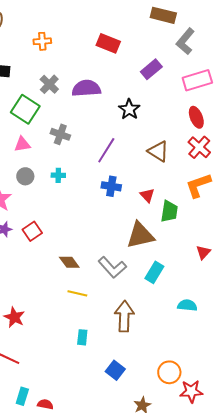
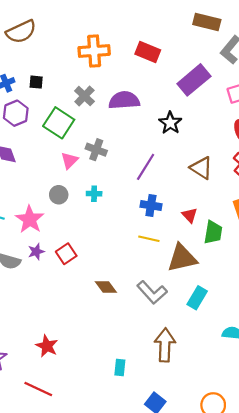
orange cross: (42, 41) -> (94, 51), moved, size x1.6
purple rectangle: (151, 69) -> (194, 80), size x1.4
pink triangle: (22, 144) -> (69, 160), moved, turned -36
yellow line: (77, 293) -> (149, 239), moved

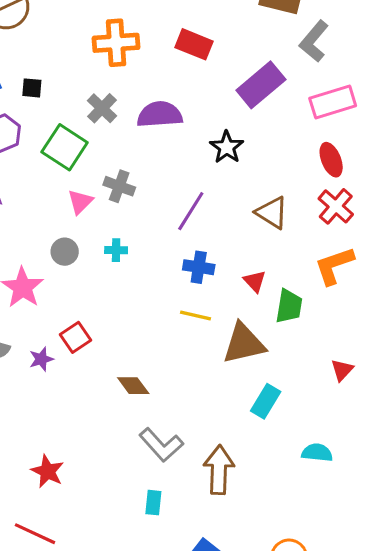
purple star: (36, 252) -> (41, 359), moved
gray L-shape: (152, 292) -> (161, 445), moved

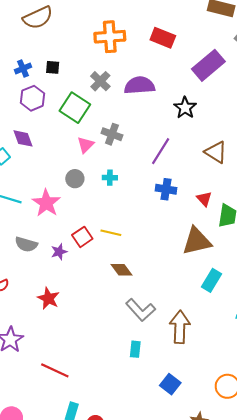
yellow line: (196, 316) -> (111, 233), moved
red star: (47, 471) -> (48, 298), moved

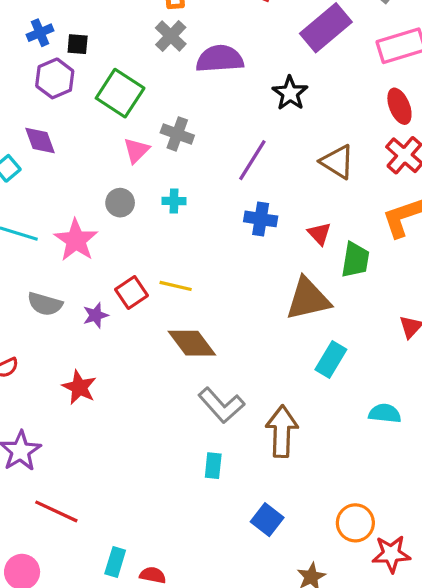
black square: (53, 67) -> (78, 44), moved
gray cross: (100, 81) -> (171, 36), moved
brown diamond: (122, 270) -> (192, 343), size x1.4
red line: (55, 370) -> (56, 511), moved

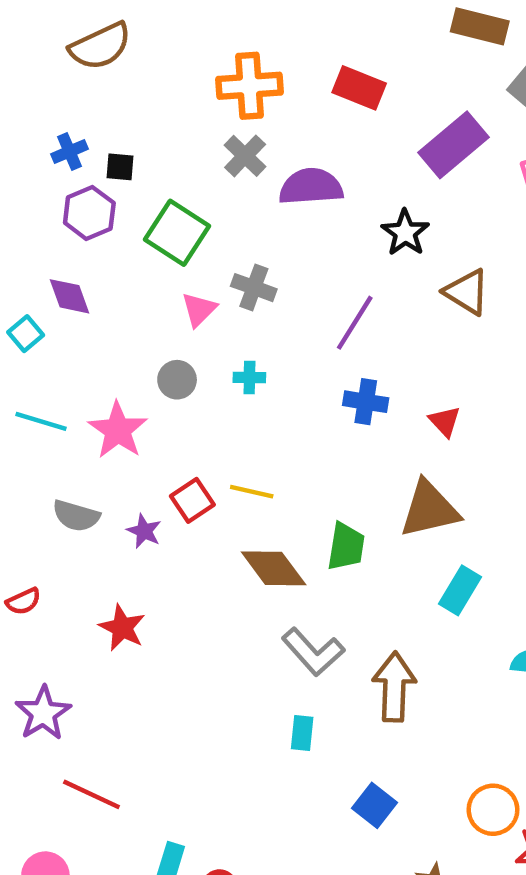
brown triangle: (337, 162) -> (467, 292), moved
green trapezoid: (355, 260) -> (346, 546), moved
purple star: (96, 315) -> (144, 531), turned -30

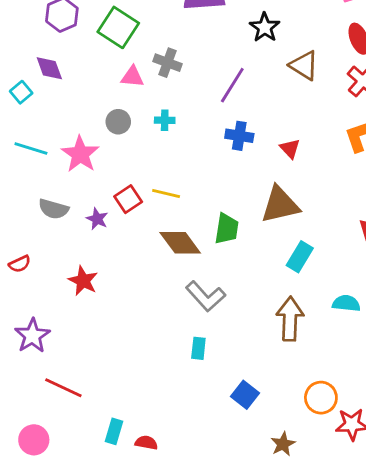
pink triangle: (199, 309) -> (132, 77), turned 50
brown arrow: (394, 687) -> (290, 319), moved

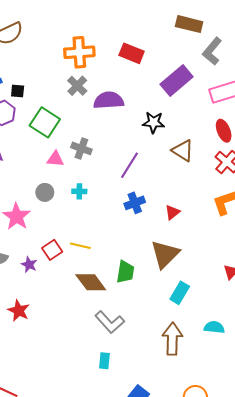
black star: (265, 27) -> (154, 122), turned -30
blue cross: (239, 136) -> (135, 203), turned -30
red triangle: (290, 148) -> (172, 212), turned 35
brown triangle: (280, 205) -> (165, 254), turned -32

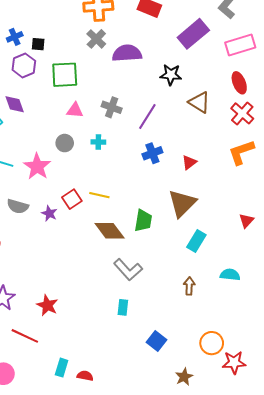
green square: (45, 122) -> (65, 75), turned -36
gray cross: (81, 148) -> (112, 107), moved
red star: (19, 311) -> (47, 305), moved
brown arrow: (172, 339) -> (189, 286), size x0.6

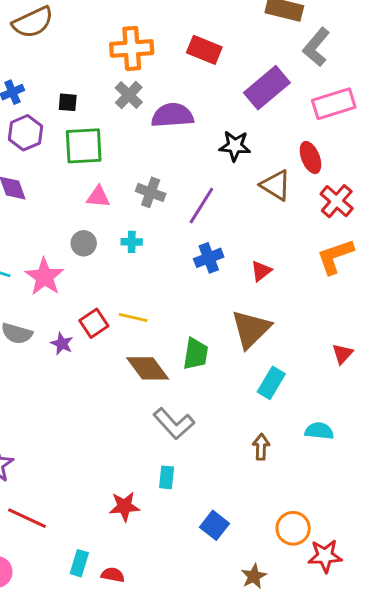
black square: (38, 44) -> (68, 102), moved
red ellipse: (239, 83) -> (310, 158), moved
red star: (47, 305) -> (124, 506), moved, turned -30

